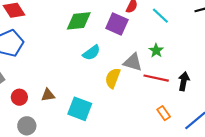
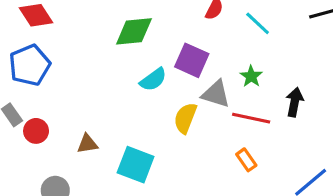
purple square: (117, 24) -> (192, 60), moved
black arrow: (184, 81) -> (295, 102), moved
red circle: (19, 97) -> (36, 131), moved
orange rectangle: (164, 113) -> (246, 160), moved

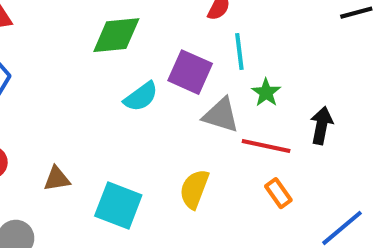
cyan line: (258, 23) -> (239, 52), moved, turned 40
yellow semicircle: (185, 118) -> (194, 189), moved
orange rectangle: (246, 160) -> (278, 193), moved

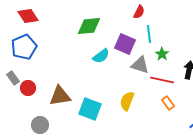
brown triangle: (57, 179) -> (60, 96), size x1.6

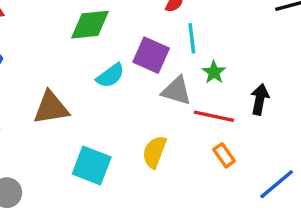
brown triangle: (60, 96) -> (51, 108), moved

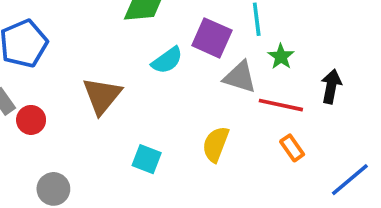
brown triangle: (51, 108) -> (102, 96), turned -42
cyan square: (92, 166) -> (147, 159), size x0.7

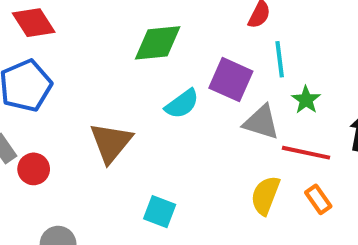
yellow semicircle: (216, 144) -> (265, 195), moved

